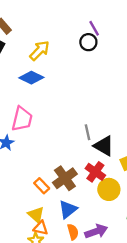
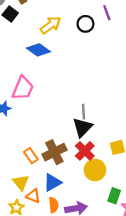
black circle: (88, 42) -> (85, 24), moved
black triangle: (104, 146) -> (82, 127), moved, turned 35
orange triangle: (41, 228) -> (33, 196), moved

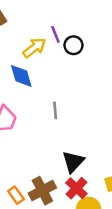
purple line: (107, 13) -> (55, 34), moved
blue diamond: (38, 50) -> (21, 76), turned 40
gray line: (84, 112) -> (55, 110), moved

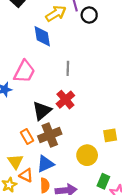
black triangle: (73, 162) -> (42, 111), moved
red cross: (76, 188) -> (65, 100), moved

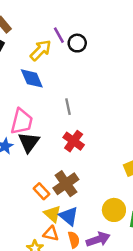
black triangle: (42, 111) -> (29, 142), moved
yellow circle: (87, 155) -> (114, 210), moved
yellow triangle: (15, 162) -> (53, 214), moved
blue triangle: (45, 164) -> (69, 216), turned -42

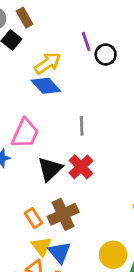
yellow arrow: (41, 50) -> (48, 63), moved
blue diamond: (32, 78) -> (46, 86), turned -30
black triangle: (29, 142) -> (50, 169), moved

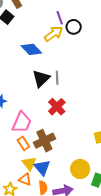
yellow arrow: (48, 63) -> (54, 34), moved
pink trapezoid: (25, 133) -> (22, 122), moved
black triangle: (50, 169) -> (41, 79), moved

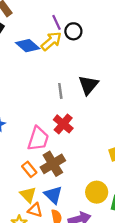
blue diamond: (31, 49) -> (28, 46), moved
black triangle: (41, 79) -> (88, 85), moved
pink trapezoid: (22, 122) -> (38, 139), moved
yellow triangle: (29, 163) -> (28, 195), moved

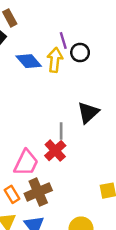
yellow arrow: (51, 41) -> (55, 60), turned -50
gray line: (60, 91) -> (61, 131), moved

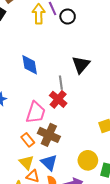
yellow arrow: (55, 60) -> (39, 14), moved
blue diamond: (29, 61) -> (30, 65), moved, turned 40
brown cross: (38, 192) -> (49, 135), turned -35

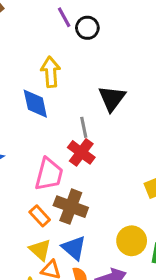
yellow arrow: (39, 14) -> (51, 72), moved

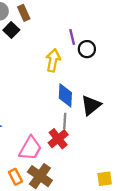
yellow arrow: (51, 72) -> (53, 60), moved
blue diamond: (35, 104) -> (65, 95), moved

